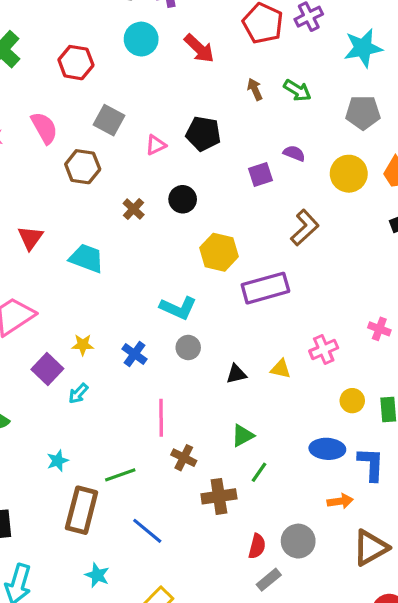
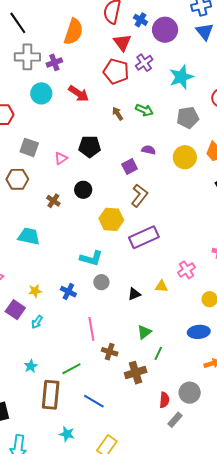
brown L-shape: (305, 228) -> (139, 195), moved

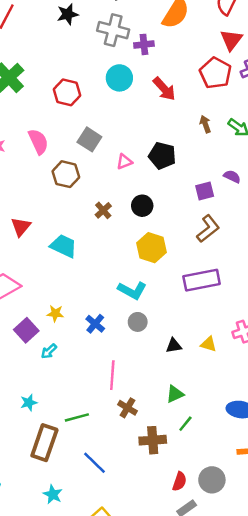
yellow hexagon: (111, 219) -> (152, 248), moved

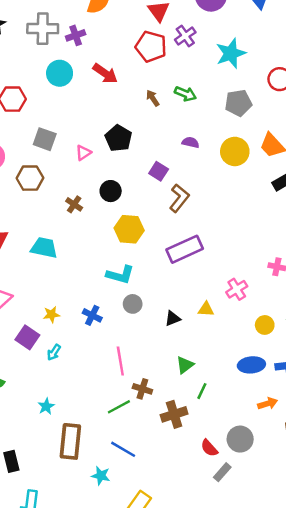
black pentagon: (162, 156) -> (119, 138), turned 30
purple square: (205, 191) -> (159, 171), moved, turned -30
green line: (77, 417) -> (119, 407), moved
red semicircle: (179, 481) -> (209, 448), turned 132
cyan star: (53, 494) -> (101, 476), moved

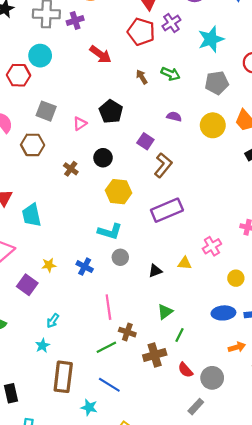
cyan circle: (60, 73) -> (40, 56), moved
cyan trapezoid: (44, 248) -> (32, 215), moved, turned -115
cyan arrow: (54, 352) -> (53, 321), moved
red semicircle: (209, 448) -> (185, 370), moved

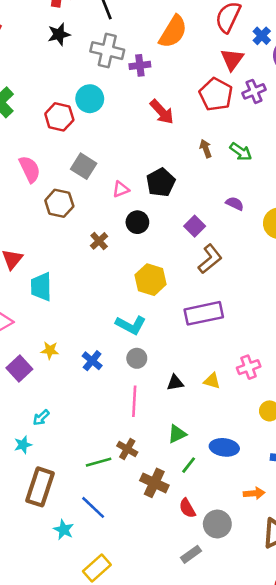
black circle: (103, 158) -> (137, 222), moved
pink line: (108, 307) -> (134, 401), moved
blue ellipse: (223, 313) -> (224, 447), moved
brown cross: (155, 355) -> (154, 483), turned 30

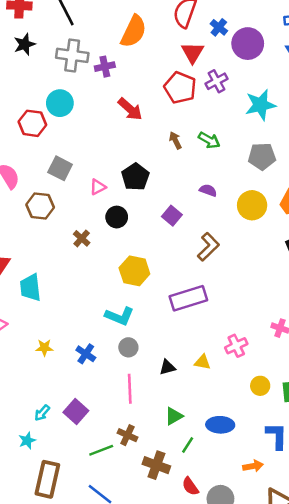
brown L-shape: (210, 259) -> (208, 247), moved
purple square: (19, 369) -> (76, 411), moved

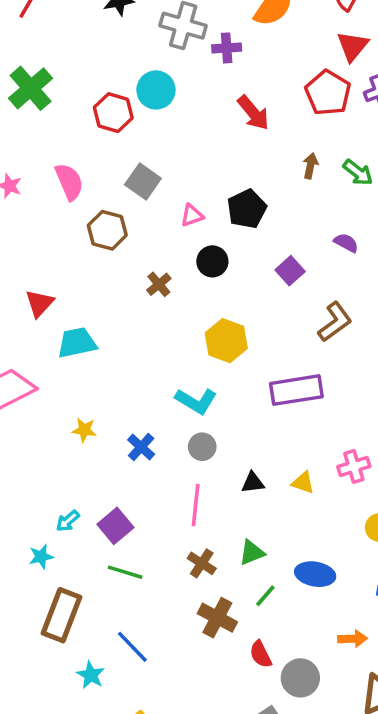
brown arrow: (175, 140) -> (310, 166), turned 30
cyan trapezoid: (30, 288) -> (77, 343), turned 76
brown cross: (127, 435) -> (202, 563), moved
green line: (101, 450) -> (125, 572), moved, turned 30

